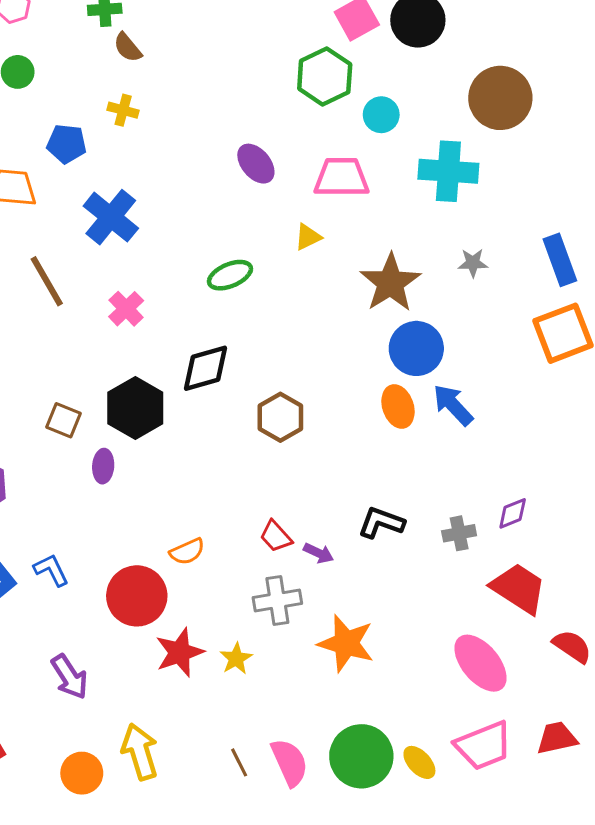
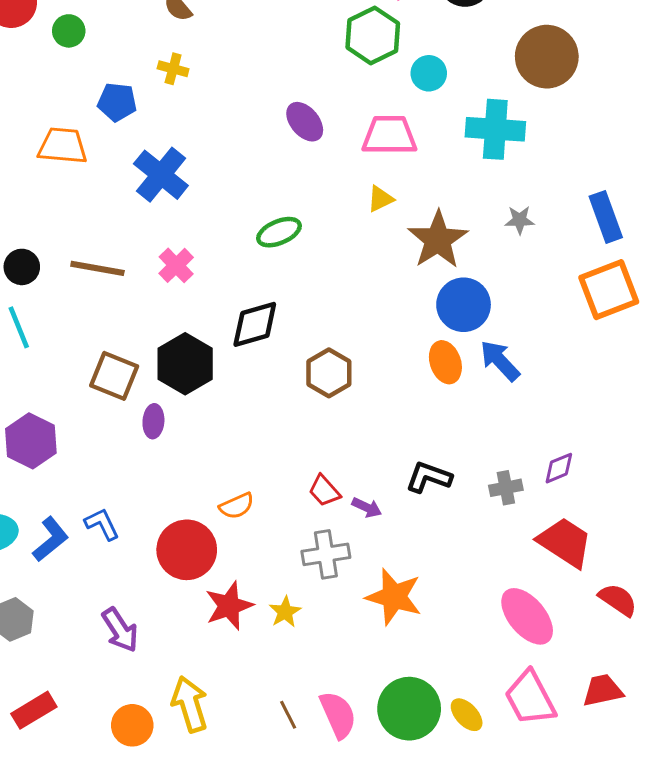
yellow triangle: (308, 237) -> (380, 199), moved
brown line: (47, 281) -> (97, 268), moved, turned -50
brown square: (63, 420) -> (114, 376), size x1.4
pink trapezoid: (484, 746) -> (530, 698), turned 84

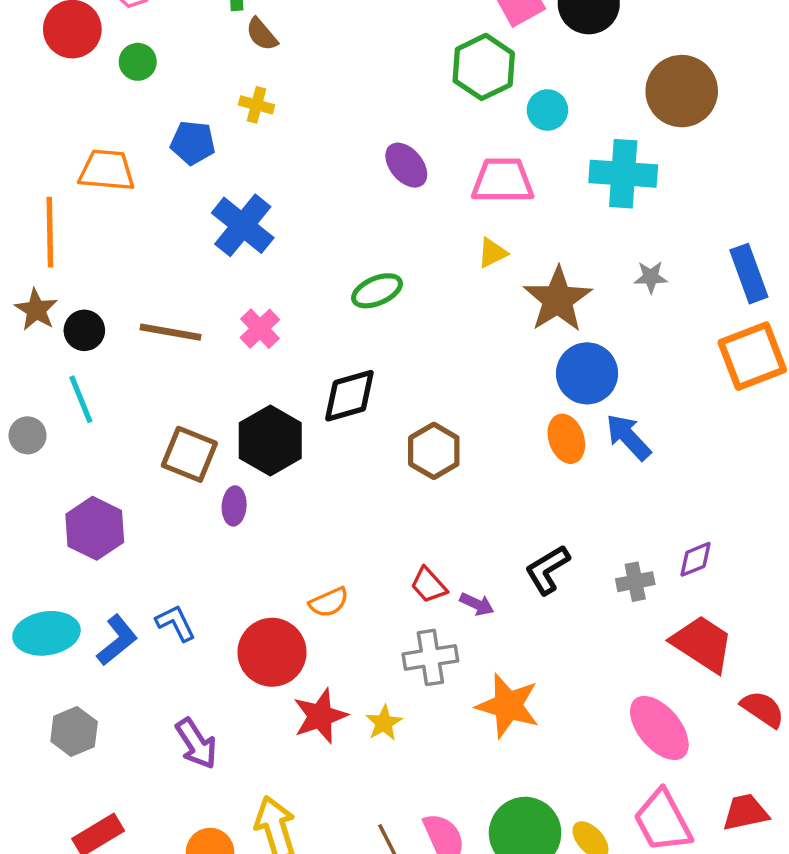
orange trapezoid: (63, 146) -> (107, 170), moved
black L-shape: (429, 477) -> (547, 570), turned -51

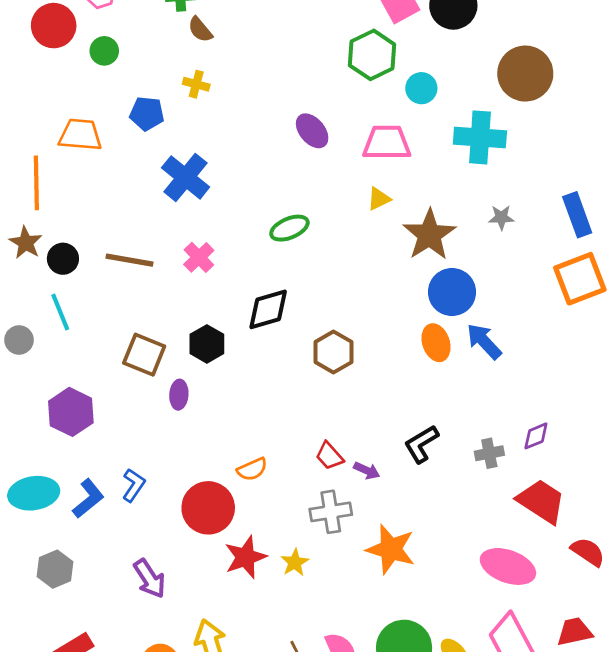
black hexagon: (270, 441) -> (207, 344), size x0.7
blue L-shape: (176, 623) -> (134, 485), turned 60
pink ellipse: (659, 728) -> (508, 566), turned -30

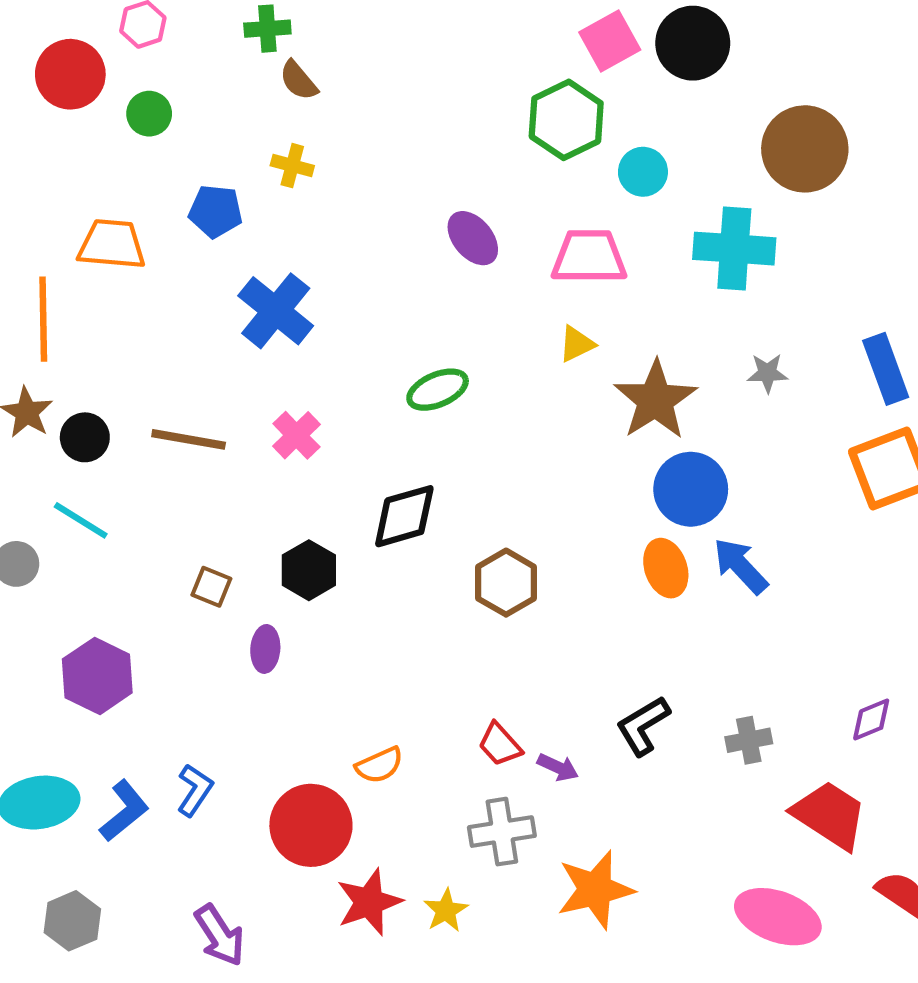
cyan line: (60, 312) -> (81, 520), turned -36
brown square: (144, 355) -> (211, 587), size x0.6
purple diamond: (536, 436) -> (871, 720), moved
orange star: (391, 549) -> (595, 890), turned -30

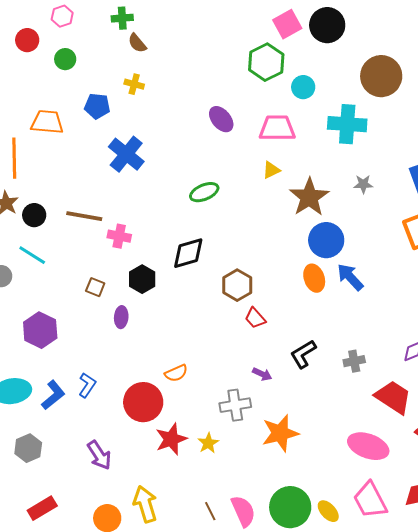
red circle: (70, 74) -> (27, 40), size x0.7
pink cross: (296, 435) -> (119, 236), moved, turned -35
red trapezoid: (500, 744) -> (255, 318), moved

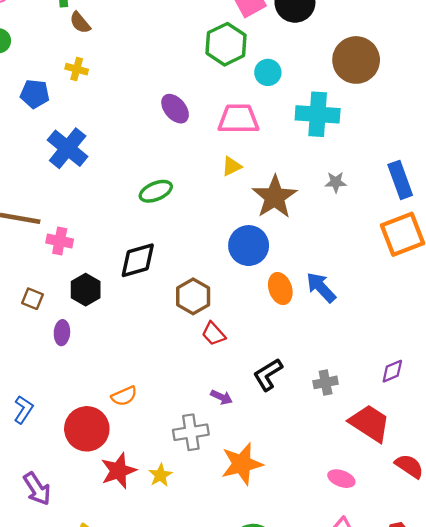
blue circle: (326, 240) -> (249, 246), moved
pink ellipse: (368, 446) -> (341, 479), size x0.6

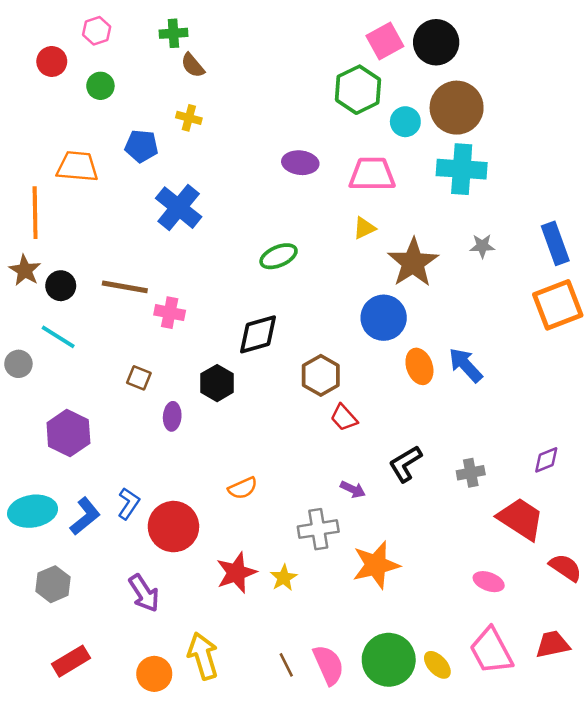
brown circle: (356, 60) -> (457, 108), moved
purple ellipse: (175, 109) -> (300, 163), turned -44
black hexagon: (86, 290) -> (217, 383), moved
red circle: (87, 429) -> (173, 527), moved

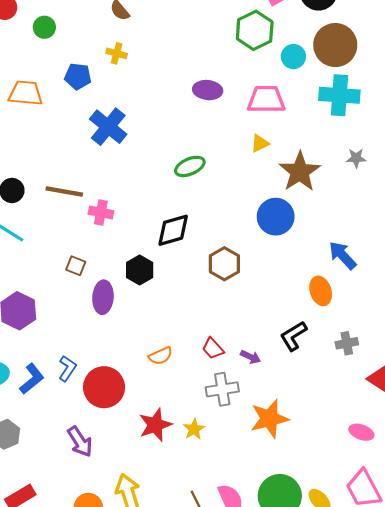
orange ellipse: (419, 366) -> (321, 291), moved
purple ellipse: (172, 416) -> (103, 297), size x1.4
red trapezoid: (344, 418) -> (213, 348), moved

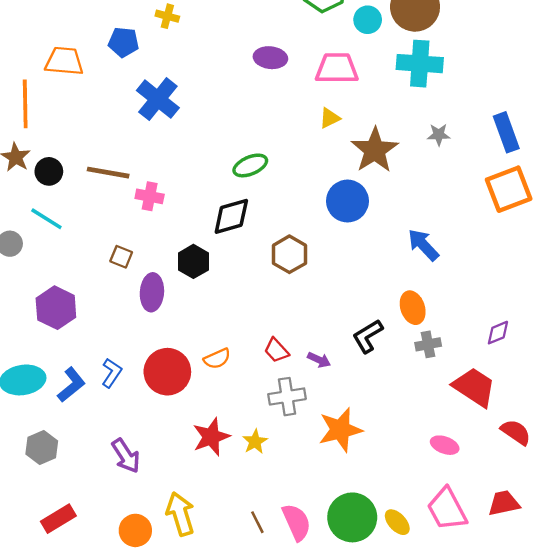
green ellipse: (190, 166) -> (250, 165), moved
orange ellipse: (321, 291) -> (413, 308), moved
red circle: (104, 387) -> (167, 372), moved

